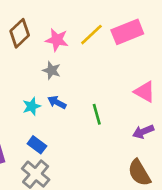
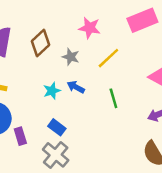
brown diamond: (20, 33) -> (40, 43), moved
yellow line: (91, 35) -> (108, 58), moved
pink star: (57, 40) -> (90, 28), moved

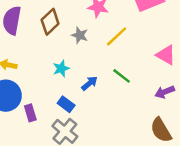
blue arrow: (76, 87) -> (89, 83), moved, turned 112
green line: (113, 98) -> (122, 76), turned -36

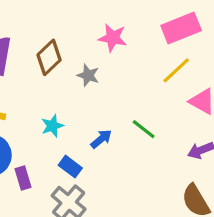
yellow line: (117, 36) -> (176, 70), moved
cyan star: (61, 69) -> (52, 126), moved

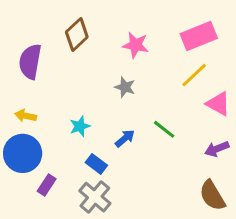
brown diamond: (49, 57) -> (77, 34), moved
gray star: (88, 75) -> (125, 87), moved
purple rectangle: (23, 178) -> (47, 185), moved, turned 50

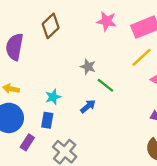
pink star: (135, 45) -> (107, 21), moved
green line: (164, 129) -> (105, 85), moved
blue rectangle: (96, 164) -> (47, 120), moved, turned 63

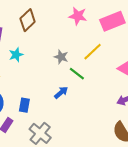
yellow line: (142, 57) -> (93, 52), moved
cyan star: (53, 97) -> (16, 55), moved

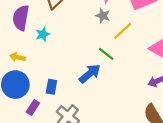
gray star: (61, 57) -> (103, 16), moved
blue arrow: (61, 93) -> (90, 74), size x1.5

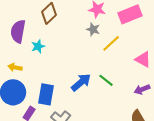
green line: (106, 54) -> (106, 80), moved
blue rectangle: (51, 87) -> (46, 94), size x1.5

